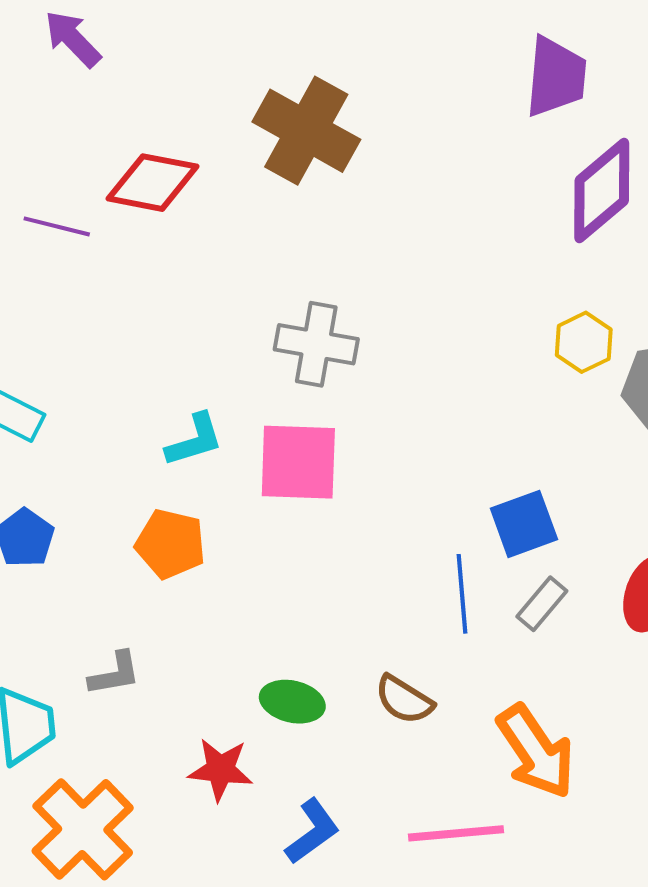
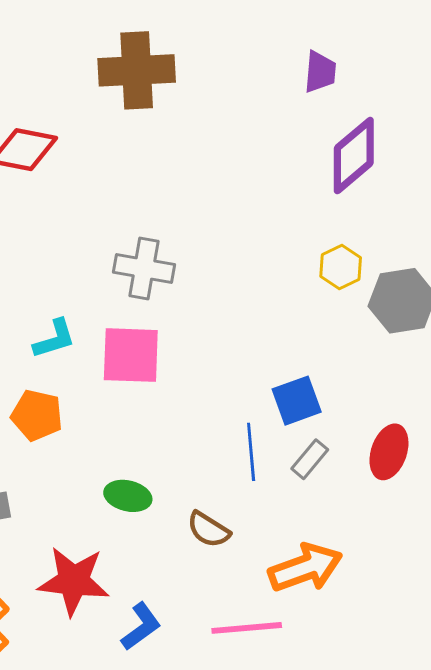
purple trapezoid: (556, 77) -> (320, 72), size x0.7
brown cross: (306, 131) -> (137, 70), moved, turned -32
green ellipse: (292, 702) -> (128, 496), moved
orange arrow: (536, 752) -> (305, 568), turned -76
red star: (220, 770) -> (74, 581), size x1.5

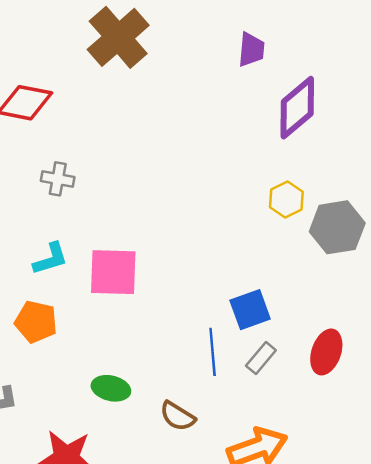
brown cross: (137, 70) -> (118, 37), turned -38
purple trapezoid: (320, 72) -> (251, 49), moved
gray cross: (144, 268) -> (58, 179), moved, size x0.7

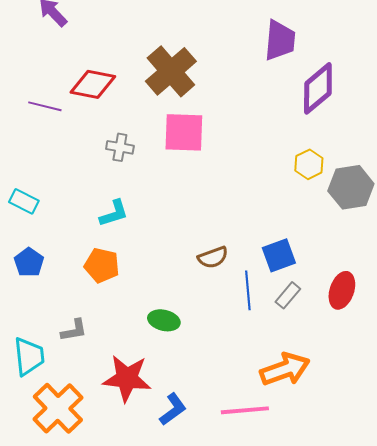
brown cross: (118, 37) -> (171, 71), moved
purple trapezoid: (251, 49) -> (280, 40), size x1.4
pink square: (113, 272) -> (184, 132), moved
brown semicircle: (177, 416) -> (213, 257), moved, turned -52

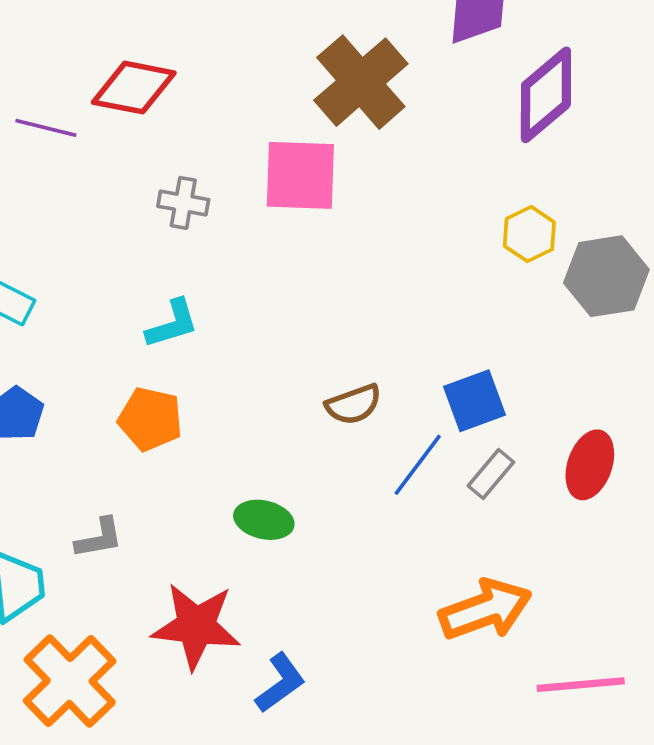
brown cross: (171, 71) -> (361, 82), moved
blue line: (248, 290) -> (418, 465), turned 42
pink line: (245, 410) -> (581, 685), moved

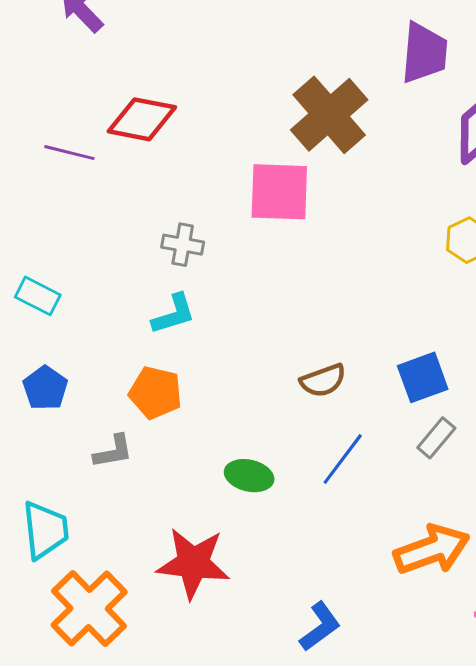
gray cross: (183, 203) -> (183, 245), moved
blue line: (418, 465) -> (343, 459), moved
gray L-shape: (99, 538) -> (113, 451), moved
blue L-shape: (280, 683) -> (320, 627), moved

